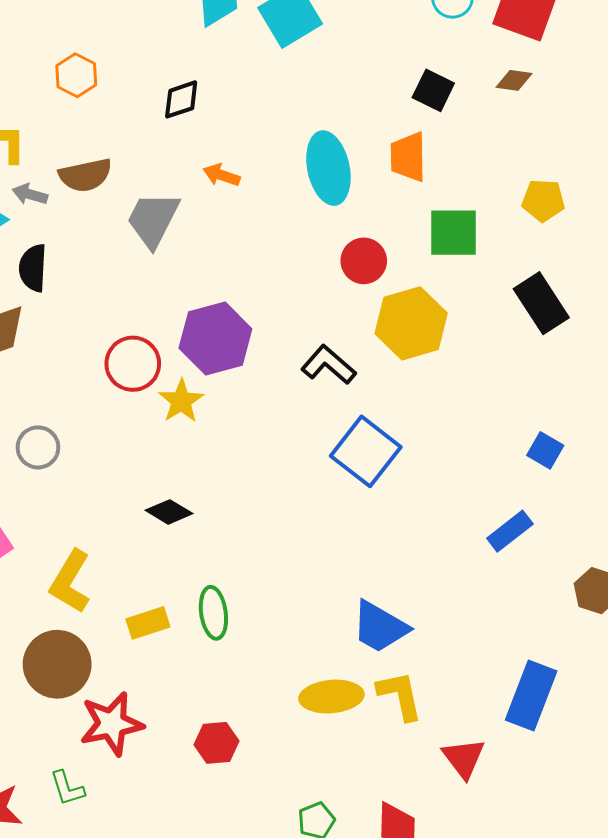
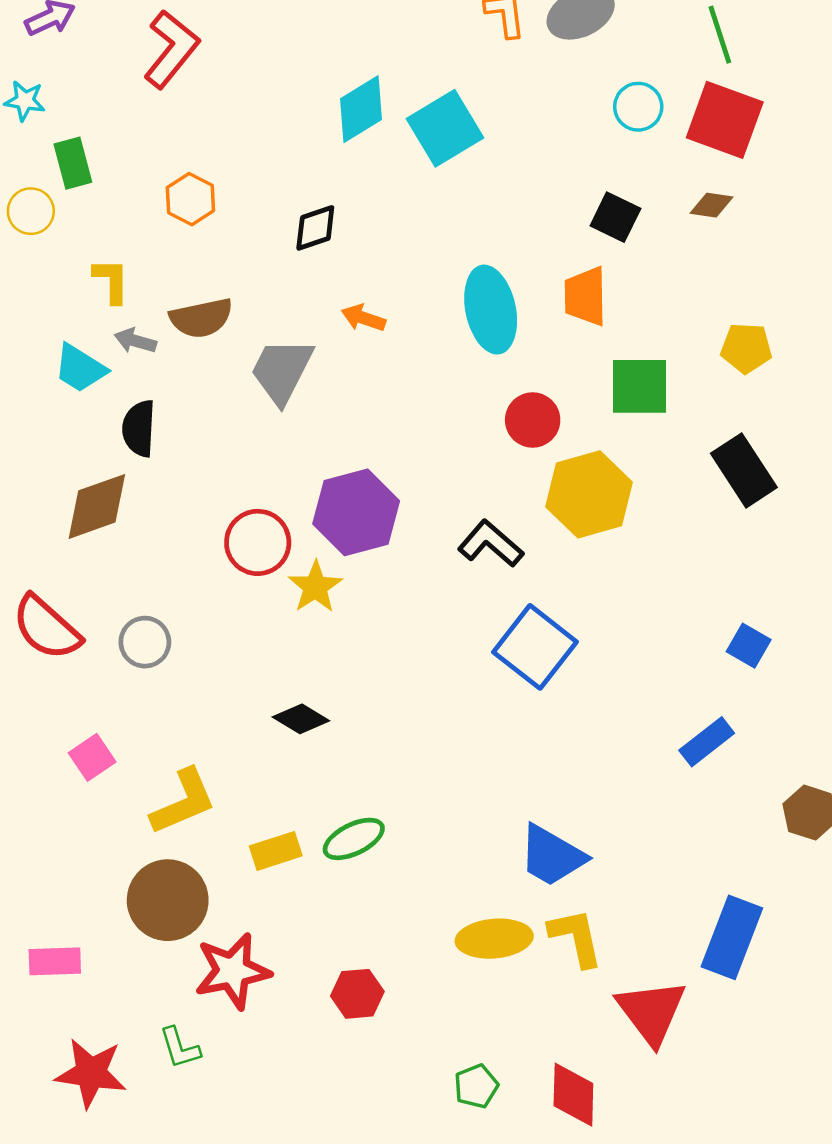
yellow L-shape: (70, 582) -> (183, 802), turned -144
green ellipse: (213, 613) -> (354, 839), turned 72
red triangle: (464, 758) -> (651, 1012), size x1.4

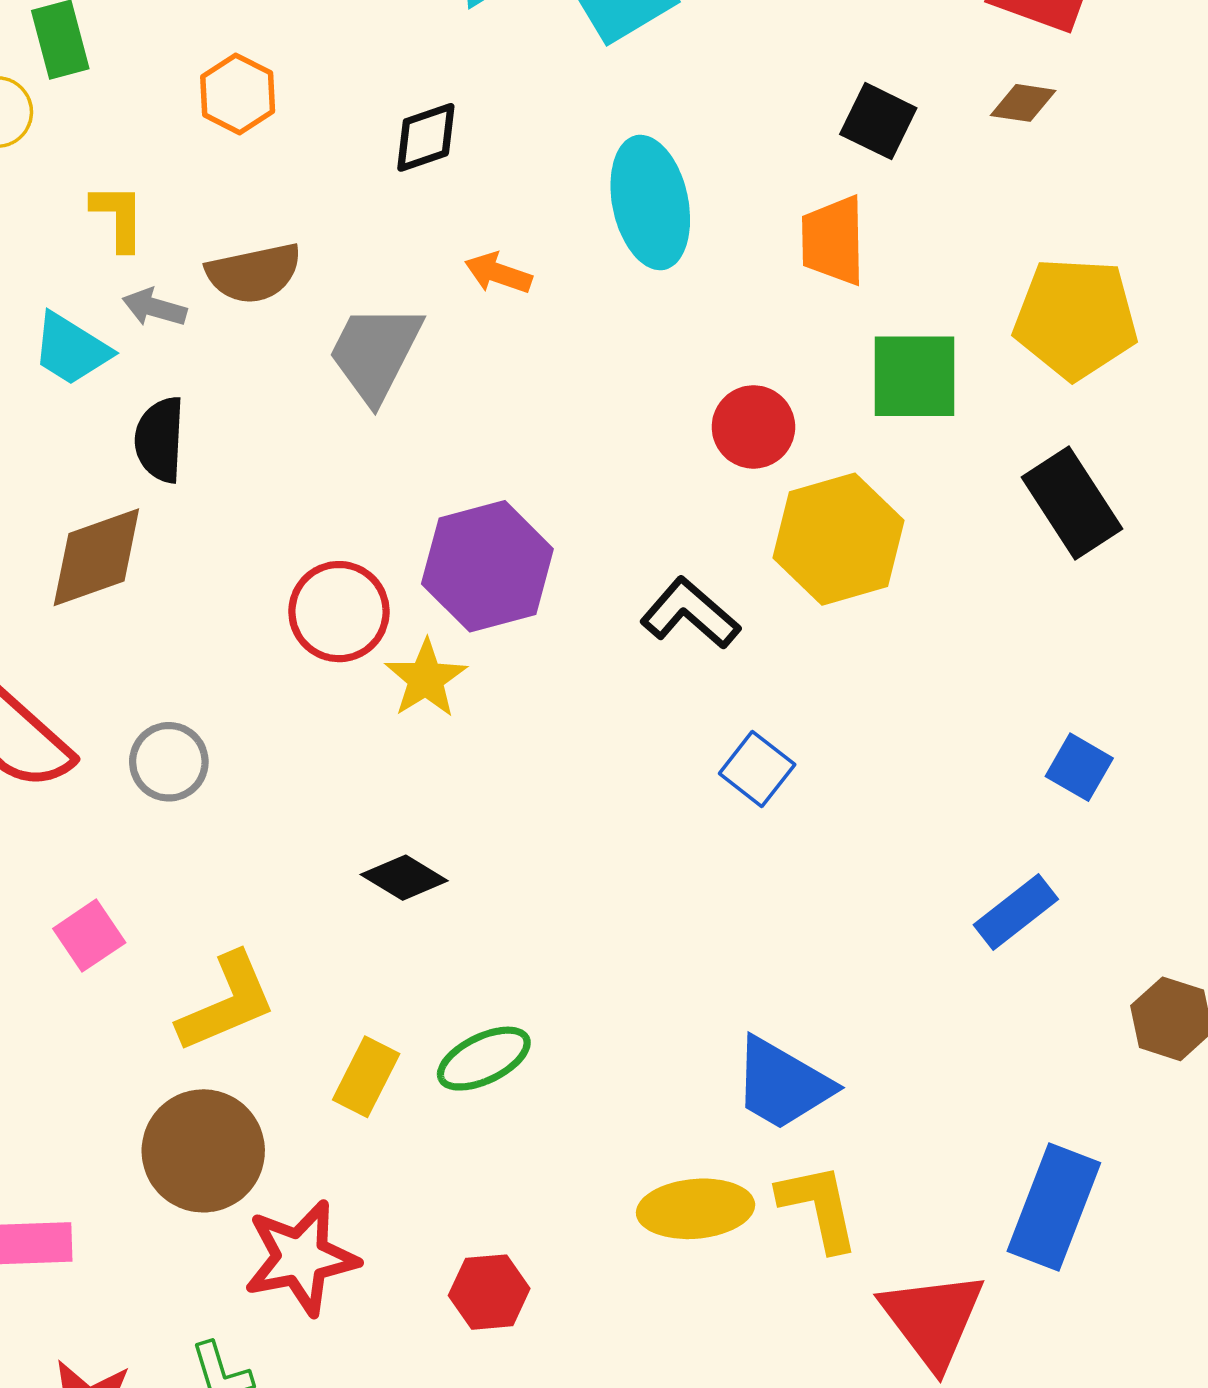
cyan ellipse: (491, 310) -> (650, 203), moved
yellow pentagon: (746, 348) -> (1076, 318), size x1.6
blue square: (535, 647) -> (757, 769), size x0.6
yellow rectangle: (276, 851) -> (366, 1077), turned -45

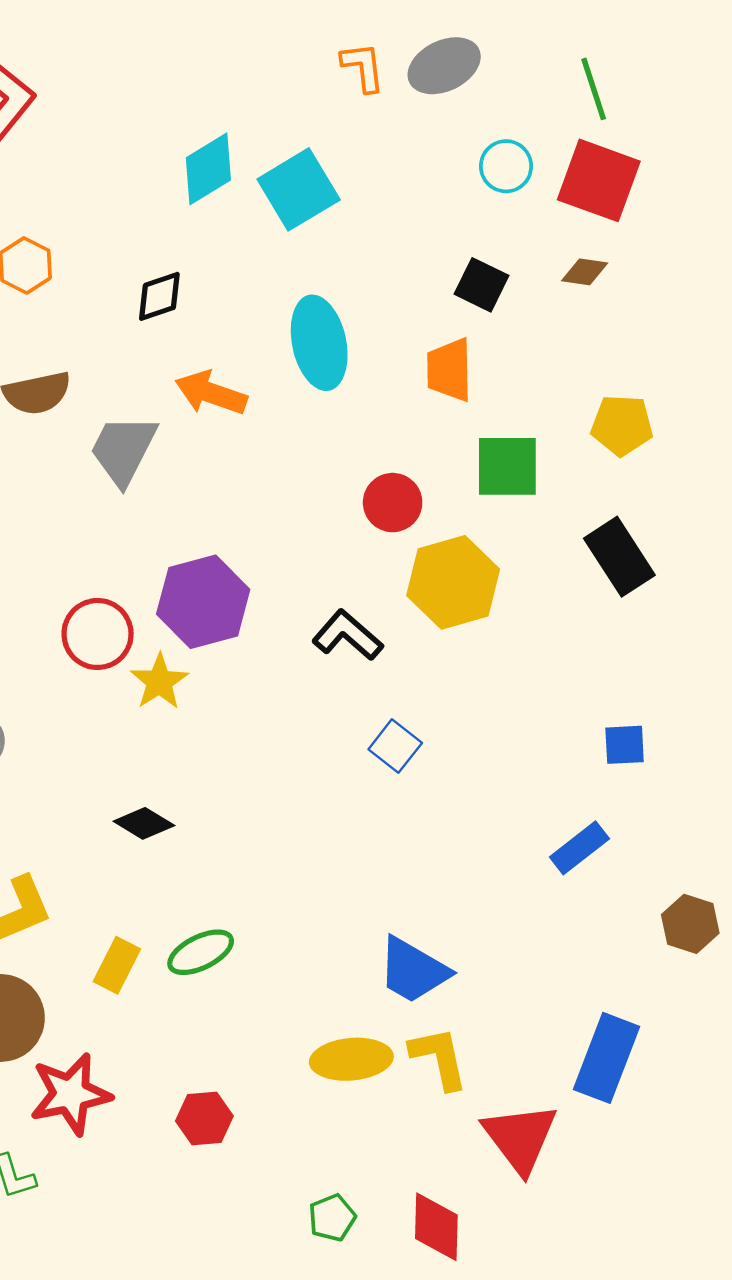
orange arrow: (498, 273) -> (211, 393), size x1.5
yellow pentagon: (1076, 318) -> (622, 425), size x0.7
blue square: (1079, 767) -> (625, 745), turned -33

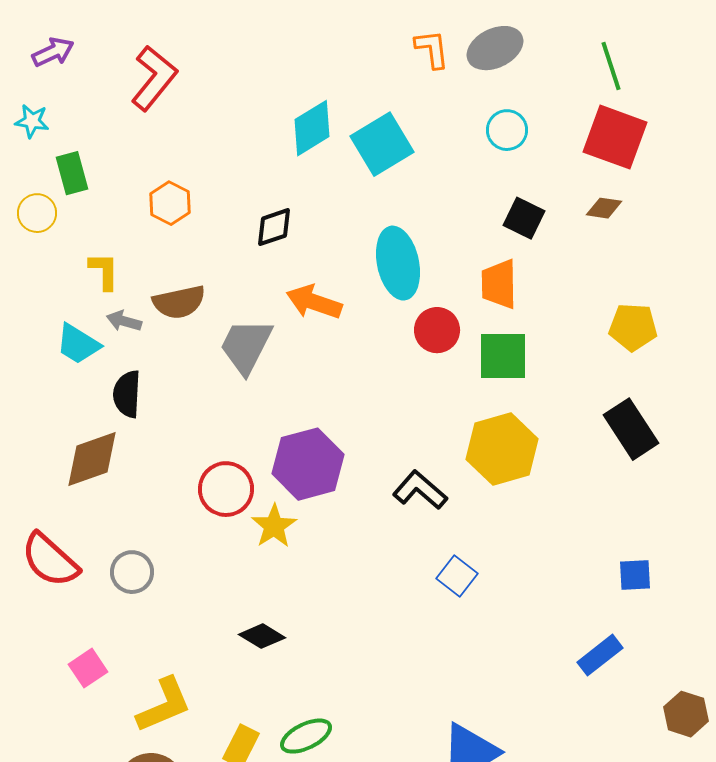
cyan circle: (506, 166) -> (507, 130), moved
green square: (507, 466) -> (503, 356), moved
red circle: (393, 503) -> (437, 330), moved

